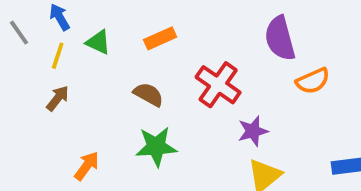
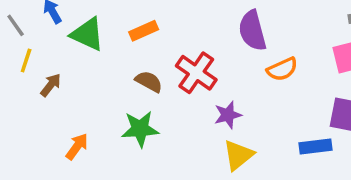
green triangle: (98, 42) -> (87, 34), size x1.5
yellow line: (58, 56) -> (26, 60), moved
brown semicircle: (149, 94) -> (149, 82), moved

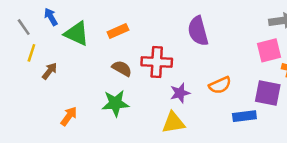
orange semicircle: (282, 69) -> (220, 85), moved
red cross: (196, 73) -> (157, 62), turned -32
yellow triangle: (238, 155) -> (173, 123), moved, turned 30

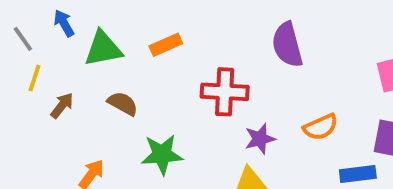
green triangle: (77, 34) -> (103, 49), turned -36
brown semicircle: (122, 68) -> (123, 104), moved

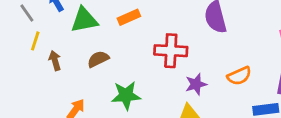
brown semicircle: (123, 104) -> (98, 59), turned -55
brown arrow: (62, 105) -> (55, 60), turned -54

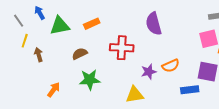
brown semicircle: (98, 59) -> (80, 54), moved
purple star: (196, 84) -> (149, 72), moved

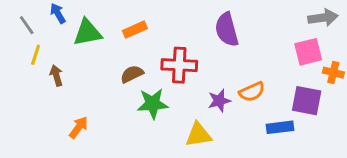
brown semicircle: (80, 54) -> (132, 74), moved
green star: (90, 80) -> (153, 104), moved

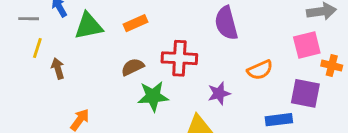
gray line: (27, 25) -> (29, 19), turned -54
orange semicircle: (252, 92) -> (260, 70), moved

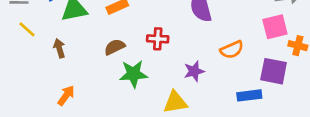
yellow line: (37, 48) -> (27, 29), turned -66
red cross: (179, 58) -> (158, 39), size x0.7
brown arrow: (58, 68) -> (59, 48), moved

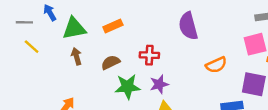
brown arrow: (59, 48) -> (77, 56), moved
purple star: (194, 71) -> (159, 84), moved

